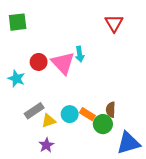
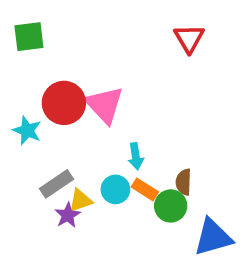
cyan arrow: (80, 54) -> (136, 156), moved
red circle: (39, 62) -> (64, 103), size x1.5
purple star: (46, 145) -> (68, 215), moved

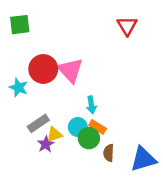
brown semicircle: (184, 182) -> (109, 153), moved
green circle: (171, 206) -> (89, 138), moved

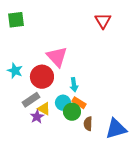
red circle: (43, 69) -> (42, 77), moved
yellow triangle: (54, 134) -> (44, 109), turned 48

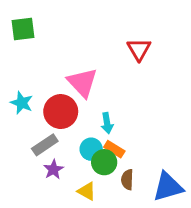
red triangle: (103, 21) -> (139, 49), moved
yellow triangle: (44, 109) -> (87, 191), moved

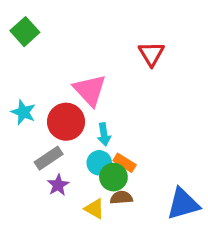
green square: (23, 29) -> (25, 32), turned -35
cyan arrow: (107, 123) -> (104, 134), moved
brown semicircle: (127, 180) -> (121, 198), moved, turned 84

